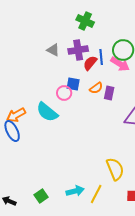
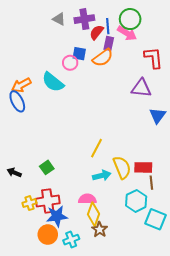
orange semicircle: (96, 88) -> (103, 58), size x1.5
purple rectangle: (109, 93) -> (109, 43), moved
yellow semicircle: (115, 169) -> (122, 167), moved
cyan arrow: (75, 191) -> (102, 176), moved
yellow line: (96, 194) -> (97, 148), moved

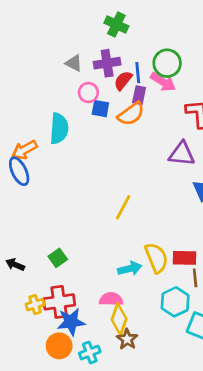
pink circle: (70, 63) -> (88, 93), moved
cyan semicircle: (53, 82) -> (59, 129), moved, turned -125
yellow line: (97, 148) -> (123, 207), moved

